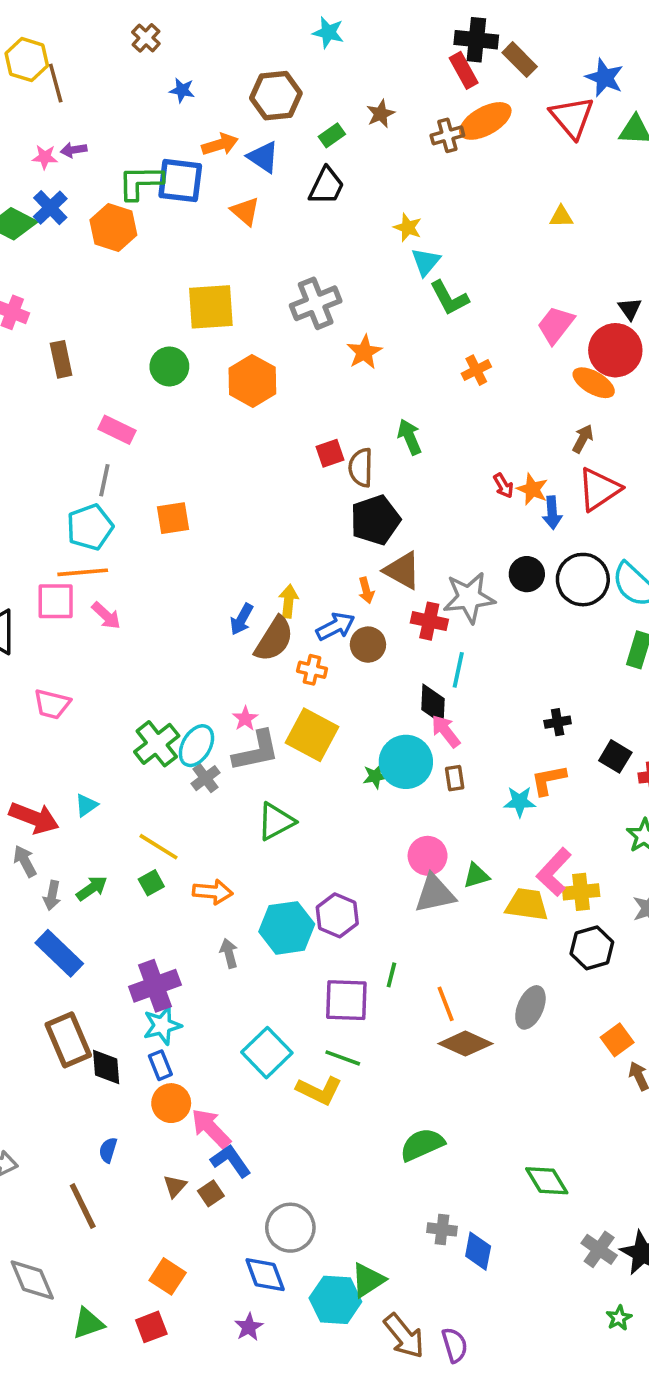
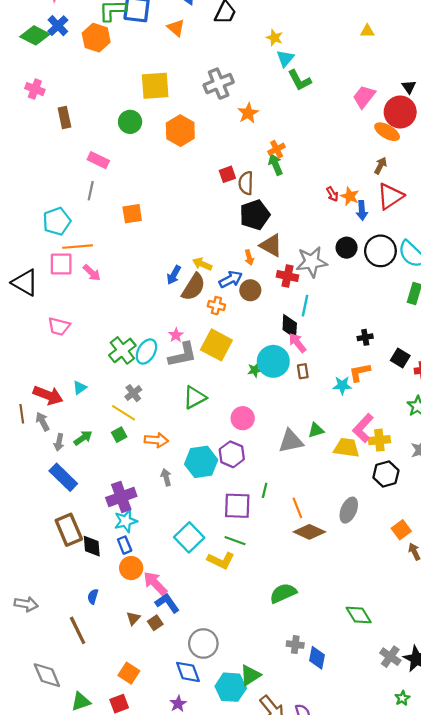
orange cross: (476, 370) -> (277, 149), moved
cyan pentagon: (90, 527) -> (57, 221), moved
yellow arrow: (289, 601) -> (202, 264), turned -72
gray cross: (205, 778) -> (133, 393), moved
pink circle: (428, 856) -> (243, 418), moved

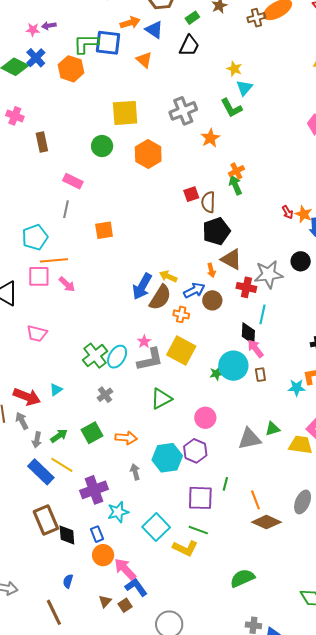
green L-shape: (300, 80) -> (231, 108), moved
blue arrow: (174, 275) -> (142, 286), size x1.5
yellow line: (123, 413) -> (62, 465), moved
green square: (119, 435) -> (92, 433), size x1.5
cyan star: (126, 521) -> (118, 512), moved

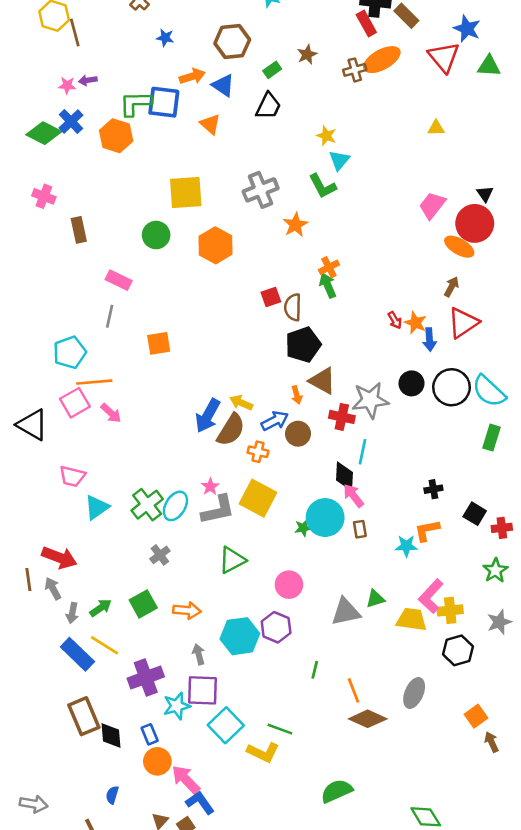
pink square: (39, 276) -> (75, 403), turned -30
cyan triangle: (56, 390) -> (97, 507), moved, size x1.5
purple square: (200, 498) -> (203, 690), moved

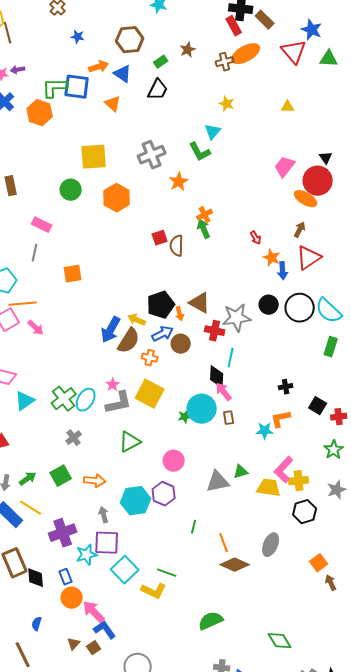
yellow star: (326, 136) -> (227, 104), moved
red arrow: (395, 320) -> (256, 238), moved
black pentagon: (303, 345) -> (161, 305), moved

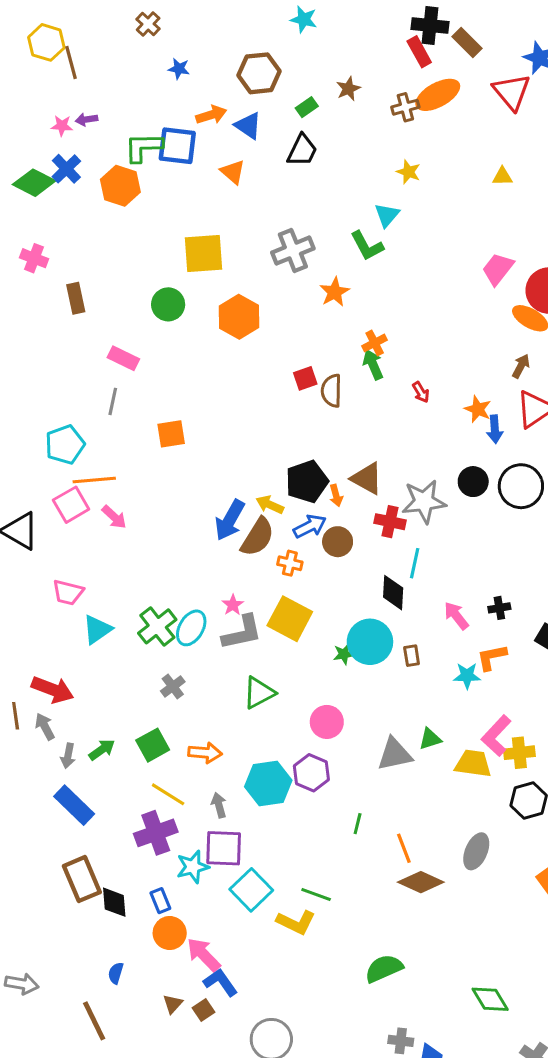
red arrow: (256, 238) -> (421, 392), moved
pink arrow: (224, 392) -> (456, 616), moved
yellow line: (31, 508) -> (168, 794), moved

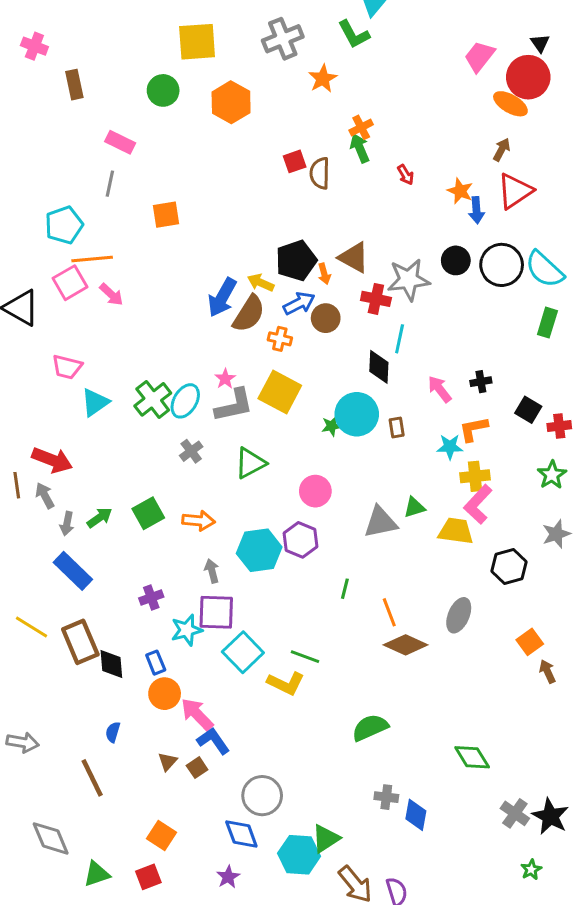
gray cross: (173, 686) -> (191, 451), moved
yellow cross: (519, 753) -> (475, 476), moved
yellow line: (168, 794) -> (32, 627), moved
purple cross: (156, 833) -> (151, 598), size x0.6

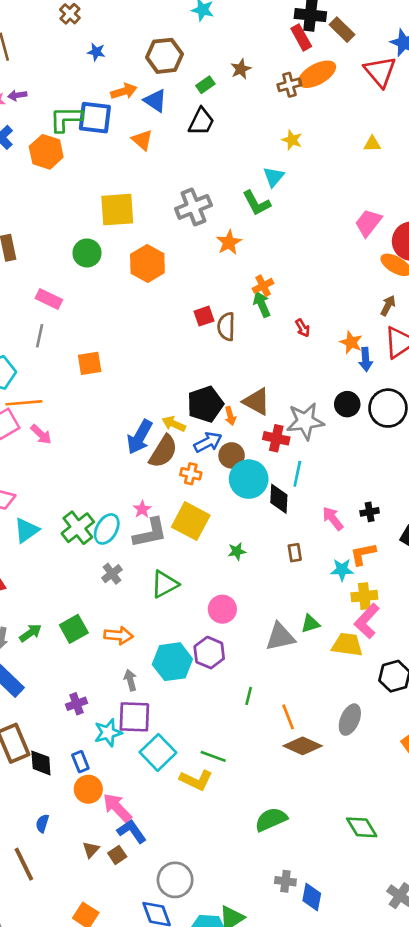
cyan circle: (357, 414) -> (249, 479), moved
green diamond: (472, 757) -> (362, 827), moved

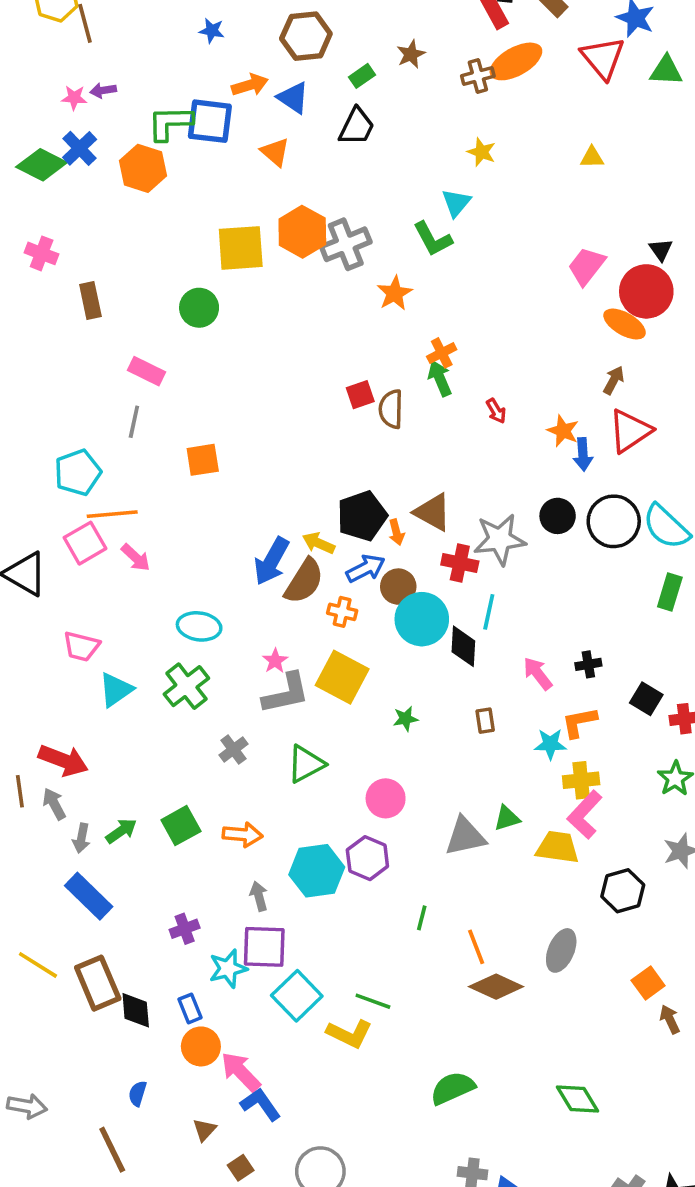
orange hexagon: (147, 264) -> (302, 232), moved
cyan ellipse: (107, 529) -> (199, 626), moved, turned 68
brown square: (117, 855) -> (241, 1168), moved

